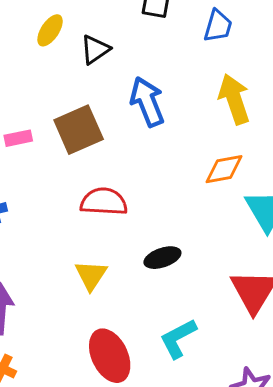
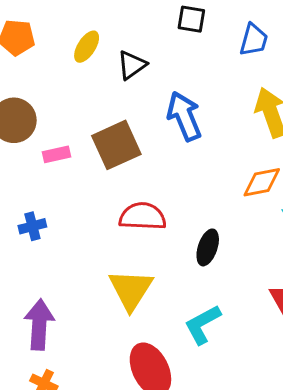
black ellipse: (162, 258) -> (208, 247), moved, turned -52
yellow triangle: (91, 275) -> (131, 290), size x1.4
cyan L-shape: (178, 338) -> (203, 324), moved

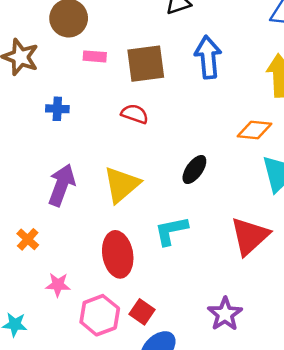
red semicircle: (143, 216) -> (135, 114), moved, size x0.7
purple arrow: (39, 325) -> (62, 185), moved

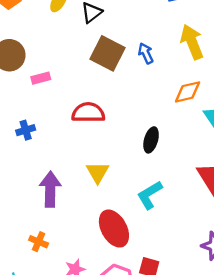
blue arrow: (208, 57) -> (146, 53), moved, size x0.6
brown square: (146, 64) -> (107, 53), moved, turned -36
red semicircle: (135, 114) -> (88, 113), size x1.4
yellow triangle: (122, 185) -> (98, 172), size x0.7

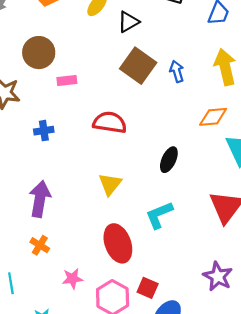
purple arrow: (50, 189) -> (40, 199), moved

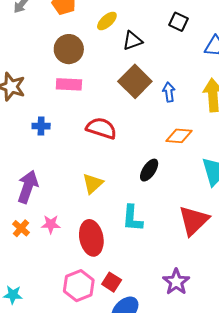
brown circle: (39, 53) -> (69, 49), moved
pink rectangle: (67, 81) -> (69, 84), size x1.4
orange diamond: (213, 117) -> (179, 136), moved
cyan L-shape: (159, 215) -> (132, 218), turned -72
pink star: (72, 279) -> (51, 224), moved

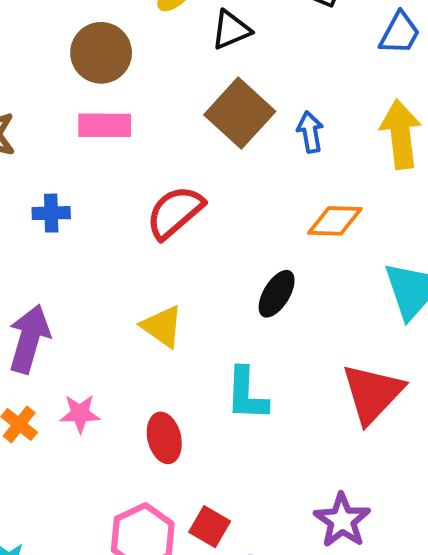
red semicircle: (101, 128) -> (175, 212), turned -56
yellow triangle: (93, 184) -> (162, 326), turned -40
red ellipse: (91, 238) -> (164, 438), size x0.7

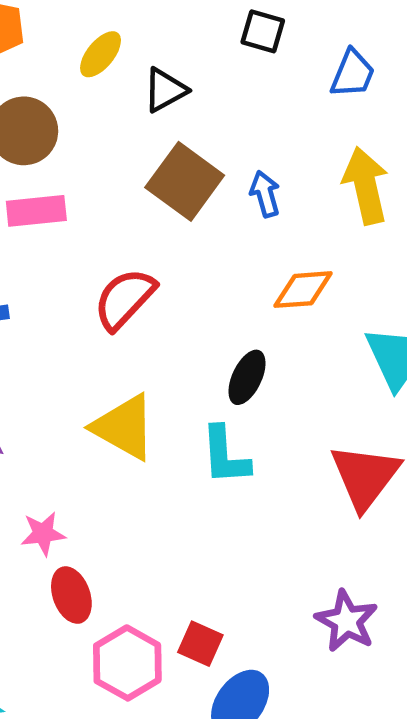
yellow triangle: (162, 326) -> (124, 427), size x1.4
cyan L-shape: (247, 394) -> (225, 455), moved
red ellipse: (164, 438) -> (71, 595), moved

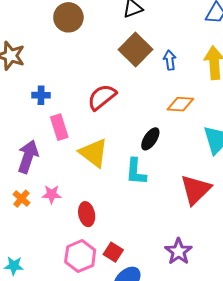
pink rectangle: (36, 211) -> (59, 127), moved, turned 70
red ellipse: (71, 595) -> (87, 214), moved

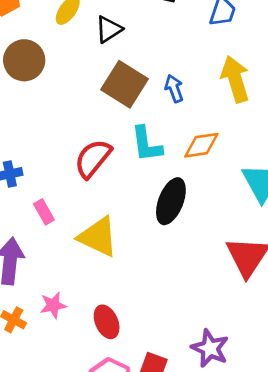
pink rectangle: (59, 127) -> (44, 212), size x0.7
black ellipse: (150, 139) -> (171, 201), size x1.4
cyan L-shape: (136, 172) -> (146, 144), moved
purple star: (178, 251) -> (210, 348), moved

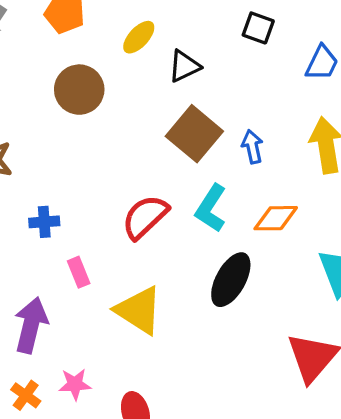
cyan L-shape: (146, 144) -> (211, 208), turned 33

